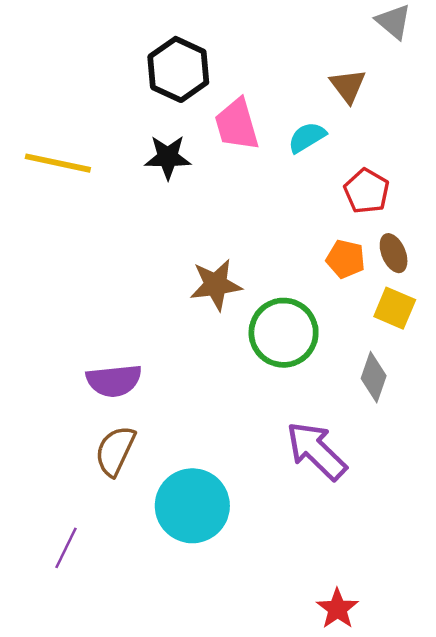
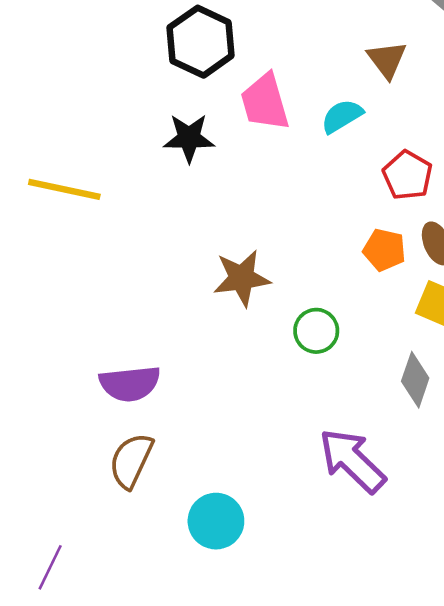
yellow line: (58, 163) -> (64, 189), moved
green circle: (284, 333) -> (316, 331), size x0.6
cyan circle: (192, 506) -> (216, 521), size x0.7
purple line: (66, 548) -> (50, 567), moved

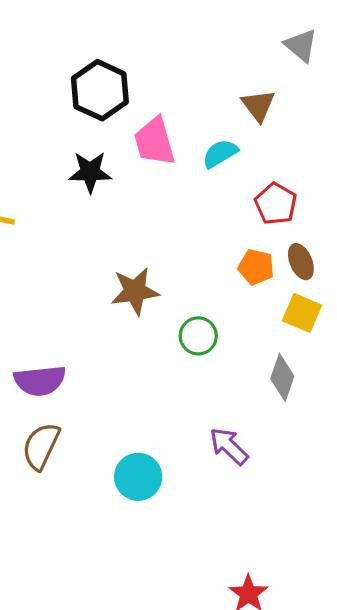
purple arrow: (352, 461) -> (229, 446), size x0.7
cyan circle: (216, 521) -> (138, 477), moved

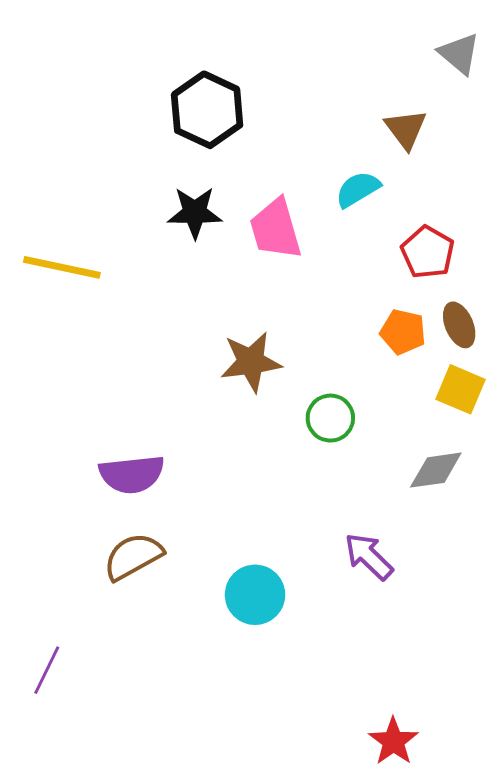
pink trapezoid: (155, 141) -> (276, 229), moved
gray diamond: (282, 377) -> (436, 470), turned 63
brown semicircle: (41, 446) -> (133, 556), turned 36

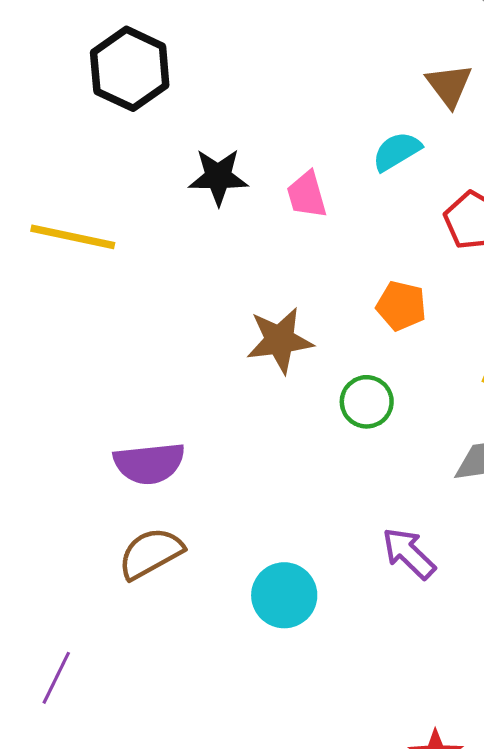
black hexagon: (207, 110) -> (130, 69), moved
pink trapezoid: (276, 229) -> (307, 195), size x0.7
orange pentagon: (403, 332) -> (401, 306), moved

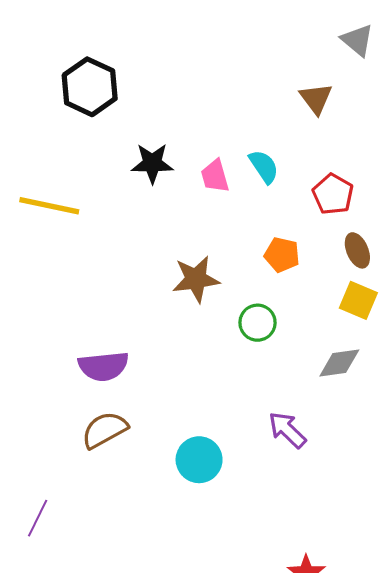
cyan semicircle: (397, 151) -> (264, 166), moved, turned 87

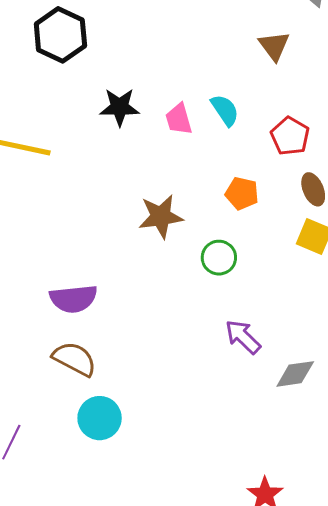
gray diamond: (339, 363) -> (295, 374), moved
brown semicircle: (105, 430) -> (74, 359), turned 57
purple arrow: (287, 430) -> (243, 337), moved
cyan circle: (199, 460) -> (100, 418), moved

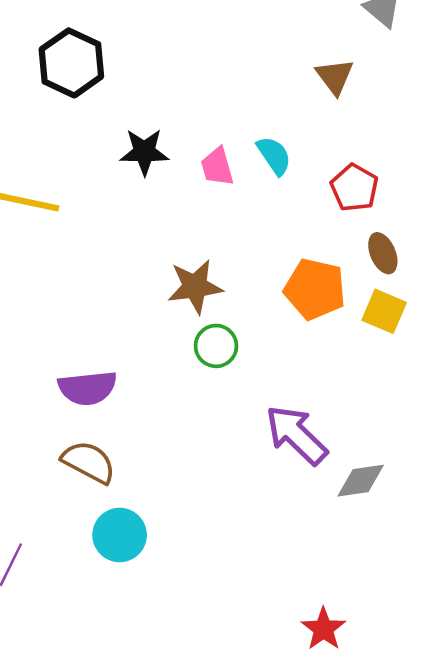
orange pentagon: (242, 193) -> (315, 289), moved, size x1.5
green circle: (219, 258) -> (216, 346), moved
purple arrow: (243, 337) -> (296, 435), size x1.4

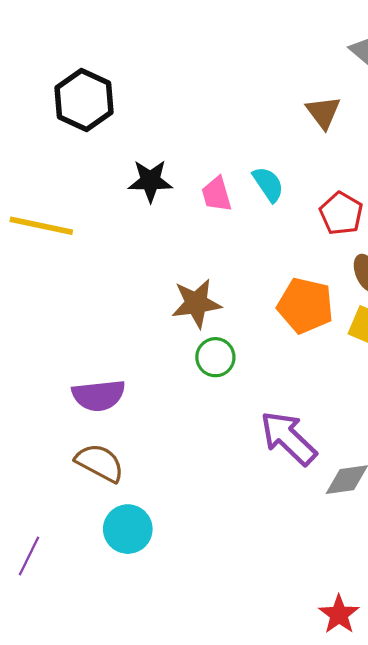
red star: (324, 629) -> (339, 614), moved

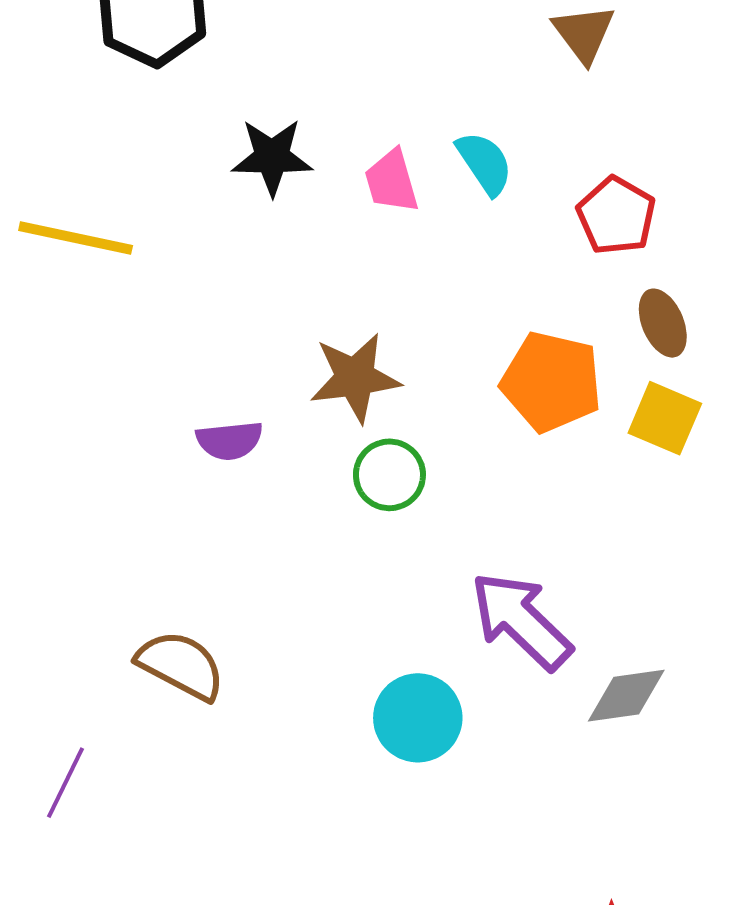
purple semicircle: (99, 395) -> (229, 440), moved, size x0.7
cyan circle: (128, 529) -> (418, 718), moved
purple line: (29, 556) -> (65, 783), moved

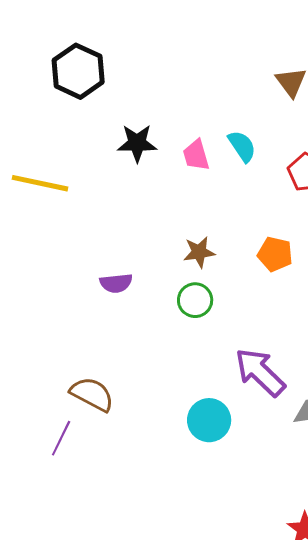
brown star: (355, 378) -> (199, 252), moved, size x0.7
orange pentagon: (551, 382) -> (275, 254), size x0.7
purple line: (65, 783) -> (61, 438), moved

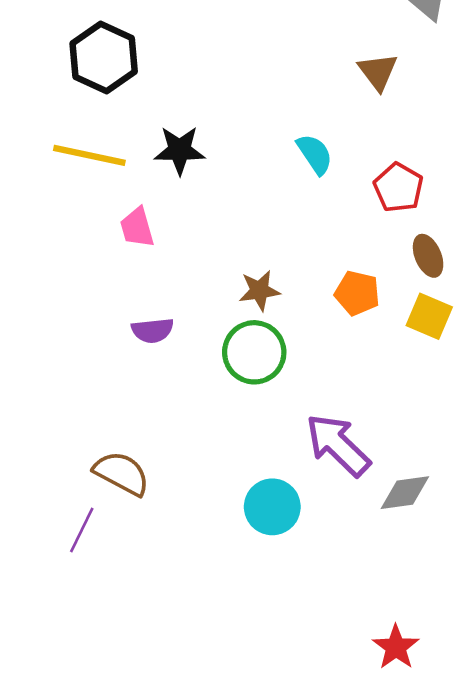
pink trapezoid: (196, 155) -> (137, 227), moved
yellow line: (40, 183) -> (89, 155), moved
green circle: (195, 300) -> (254, 352), size x1.4

